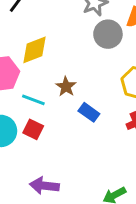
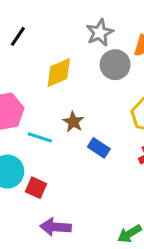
yellow diamond: (34, 50) -> (59, 73), moved
red square: (33, 129) -> (36, 188), moved

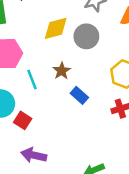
gray circle: (115, 65) -> (86, 36), moved
cyan line: (40, 137) -> (32, 79), turned 42

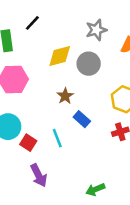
cyan line: (32, 79) -> (57, 138), moved
purple arrow: (34, 155) -> (39, 175), turned -130

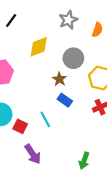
gray circle: (89, 64) -> (73, 58), moved
brown star: (65, 96) -> (59, 79), moved
green arrow: (95, 189) -> (84, 161), turned -42

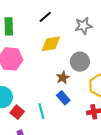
black line: (11, 21) -> (45, 17), moved

